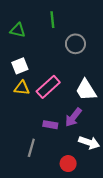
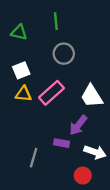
gray circle: (75, 44) -> (64, 54), moved
purple rectangle: (50, 125) -> (62, 143), moved
red circle: (68, 164) -> (83, 176), moved

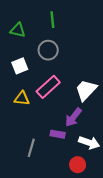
gray circle: (64, 54) -> (48, 50), moved
yellow triangle: (23, 94) -> (22, 98), moved
white trapezoid: (92, 96) -> (86, 90), turned 75

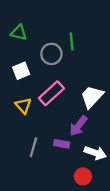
green line: (52, 20) -> (72, 42), moved
yellow triangle: (22, 98) -> (23, 106), turned 42
gray line: (31, 148) -> (33, 147), moved

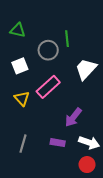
white trapezoid: (92, 97) -> (86, 69), moved
purple rectangle: (62, 144) -> (58, 143), moved
gray line: (33, 147) -> (23, 144), moved
red circle: (83, 176) -> (87, 165), moved

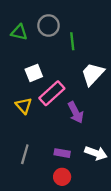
gray circle: (48, 50) -> (49, 25), moved
white square: (20, 66) -> (34, 73), moved
purple arrow: (73, 117) -> (76, 112), moved, turned -66
red circle: (87, 165) -> (62, 177), moved

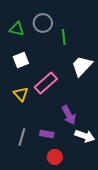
white square: (34, 73) -> (21, 60), moved
purple arrow: (76, 112) -> (69, 115), moved
purple rectangle: (62, 153) -> (47, 134), moved

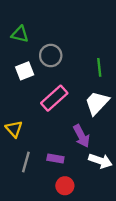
gray circle: (43, 23) -> (51, 56), moved
green line: (64, 37) -> (99, 67), moved
white trapezoid: (82, 66) -> (97, 103), moved
yellow triangle: (21, 94) -> (14, 129), moved

